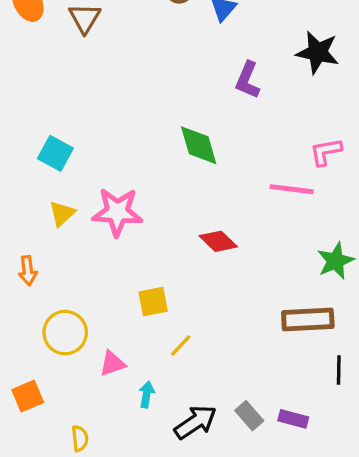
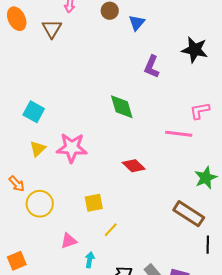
orange arrow: (28, 271) -> (17, 184), turned -36
brown rectangle: (308, 320) -> (189, 214), turned 36
yellow circle: (65, 333) -> (40, 204), moved

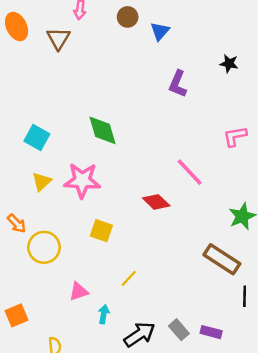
black star: (195, 50) -> (229, 63), size x0.6
green diamond: (122, 107) -> (102, 130), moved
pink line: (179, 134) -> (190, 172), moved, turned 40
yellow square: (94, 203) -> (101, 231), moved, turned 30

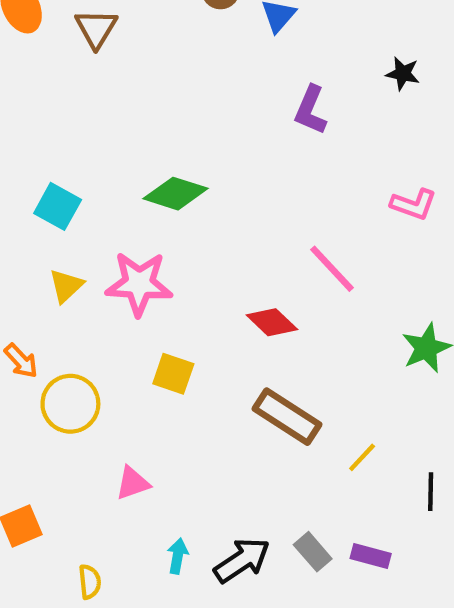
green diamond: (102, 130) -> (175, 194), turned -56
pink L-shape: (235, 136) -> (413, 204), turned -150
brown rectangle: (222, 259) -> (287, 417), moved
yellow line: (129, 278) -> (362, 457), moved
cyan arrow: (104, 314) -> (178, 556), moved

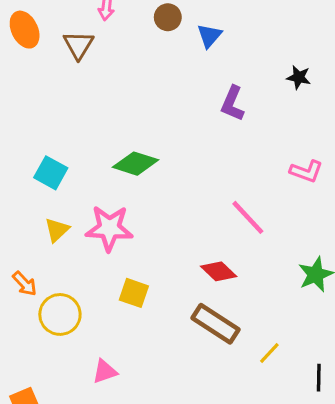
red diamond: (272, 322) -> (219, 271), moved

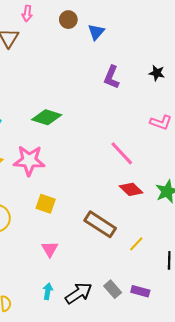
black star: (299, 77) -> (157, 73), moved
red diamond: (219, 271) -> (131, 189), moved
pink triangle: (105, 371) -> (50, 249), moved, turned -42

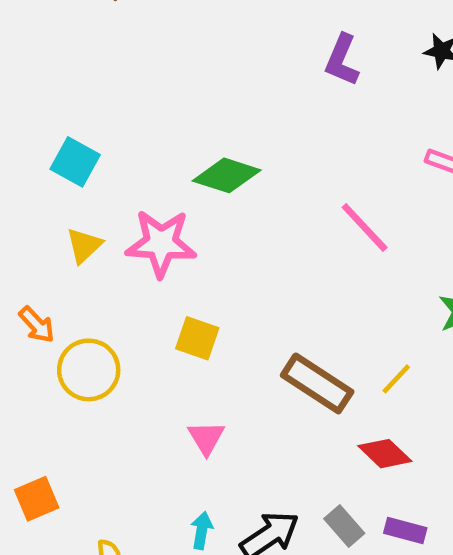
green diamond: (47, 117) -> (227, 175), moved
red diamond: (131, 189) -> (385, 454), moved
yellow line: (136, 244) -> (396, 379), moved

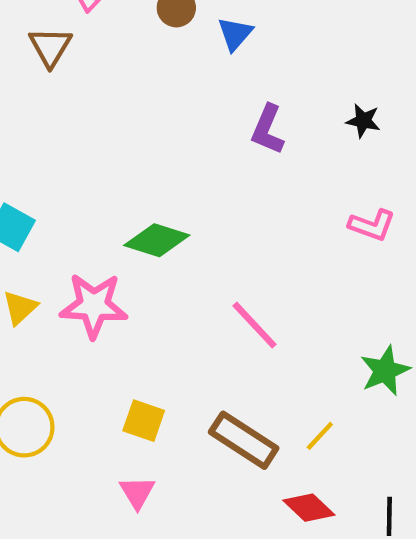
pink line: (365, 227) -> (255, 325), moved
yellow square: (197, 338) -> (144, 421), moved

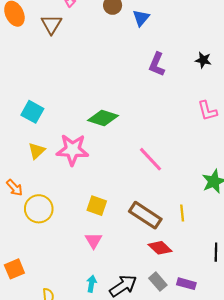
pink L-shape: (372, 225) -> (207, 111), turned 55
yellow line: (320, 436) -> (182, 213), turned -49
red diamond: (309, 508) -> (160, 248), moved

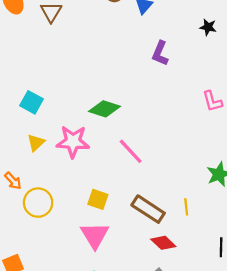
black star: (203, 60) -> (208, 27), moved
pink line: (151, 159) -> (131, 151), moved
pink triangle: (94, 240) -> (95, 235), size x1.6

